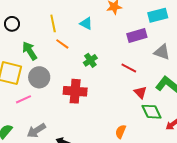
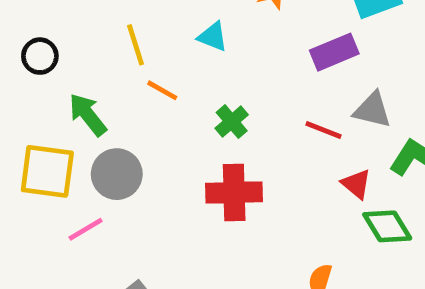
gray triangle: (162, 52) -> (372, 110), moved
red cross: (75, 91) -> (234, 193), moved

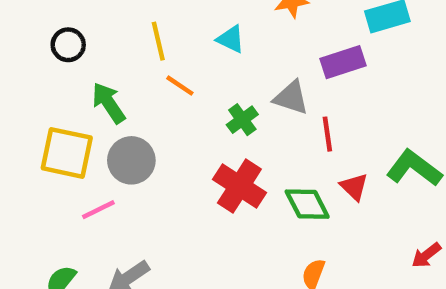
gray triangle: (372, 110) -> (291, 98), moved
red line: (323, 130) -> (327, 134), turned 56
red cross: (234, 193) -> (239, 186), turned 30
green diamond: (387, 226) -> (307, 204), moved

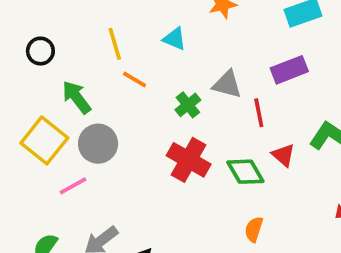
purple rectangle: (343, 62) -> (289, 70), moved
yellow square: (67, 153) -> (44, 140), turned 30

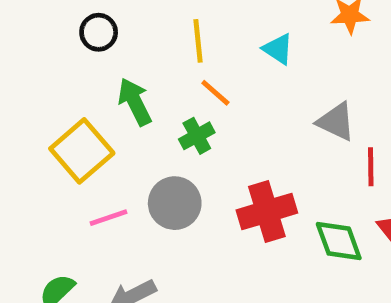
green cross: (188, 105) -> (197, 136), moved
gray circle: (98, 144) -> (175, 203), moved
red cross: (189, 160) -> (267, 211), turned 33

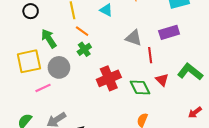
green cross: (197, 136) -> (84, 49), moved
yellow square: (82, 151) -> (29, 61), turned 35
gray circle: (175, 203) -> (59, 67), moved

